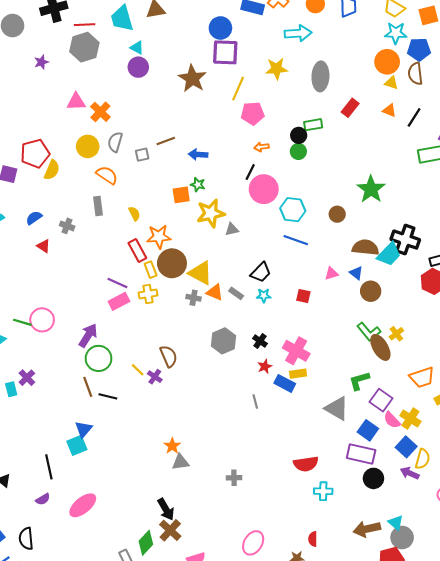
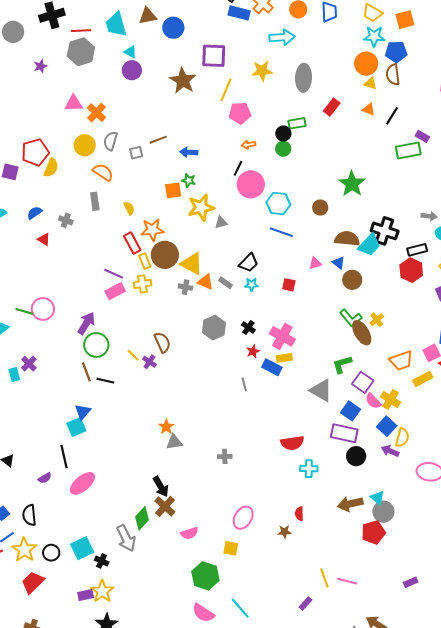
blue circle: (220, 28) -> (173, 28), moved
black line: (49, 467) -> (64, 457), moved

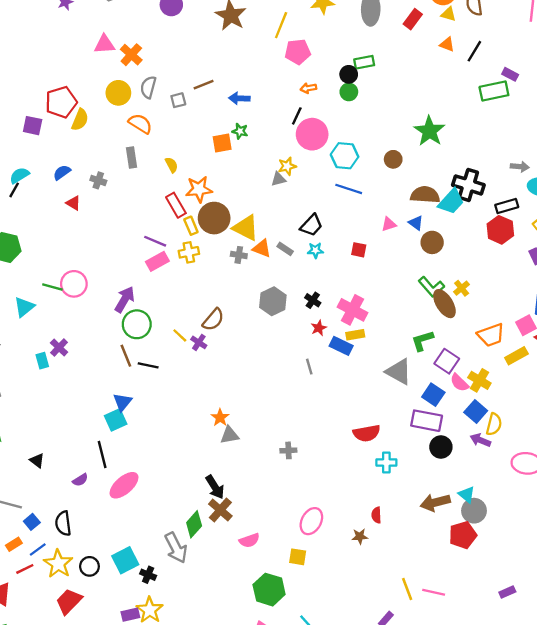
red rectangle: (332, 107) -> (413, 19), moved
yellow star: (201, 207) -> (287, 166), moved, size x0.6
brown semicircle: (162, 342) -> (213, 320), turned 65

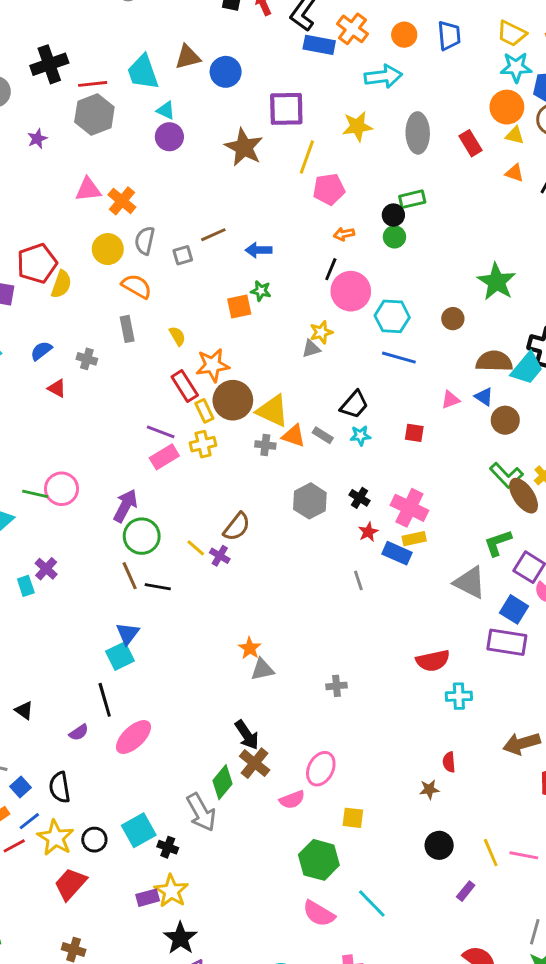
red rectangle: (413, 19) -> (471, 143), turned -66
black circle: (441, 447) -> (439, 845), moved
pink ellipse: (311, 521) -> (321, 769), moved

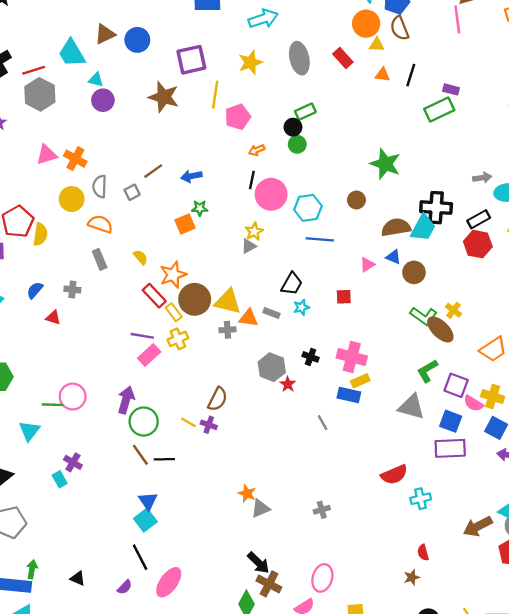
red star: (368, 532) -> (288, 384), moved

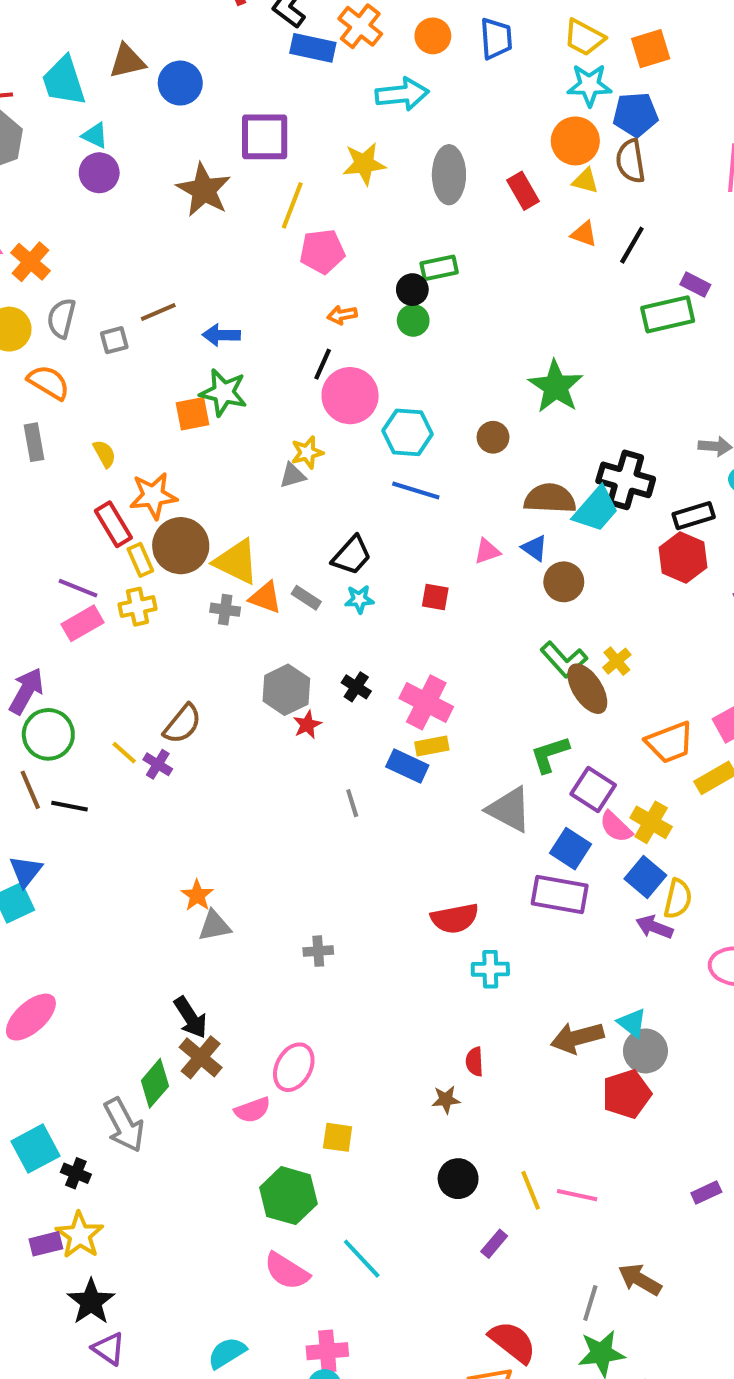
green star: (200, 208) -> (223, 393), size x1.6

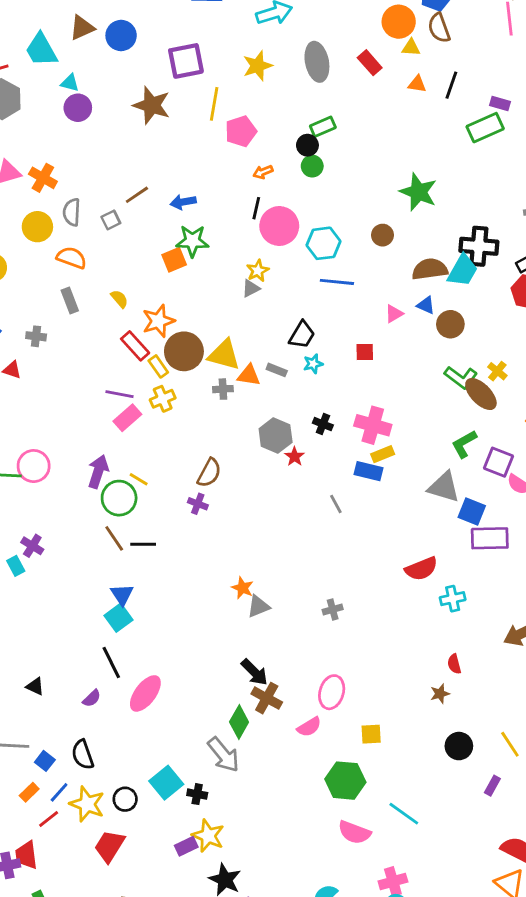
yellow line: (124, 753) -> (139, 479), moved
blue square: (571, 849) -> (472, 512), moved

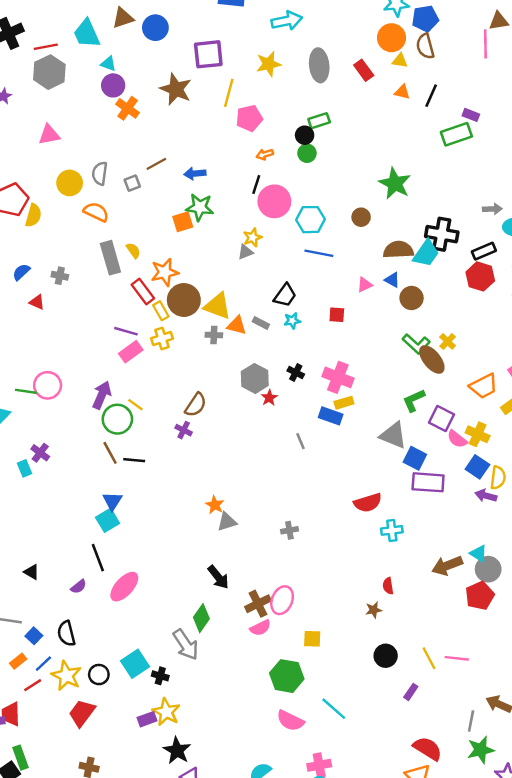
orange cross: (43, 178) -> (128, 108), moved
gray rectangle: (70, 301) -> (110, 258), moved, size x1.5
brown cross: (267, 698) -> (258, 604), moved, turned 30

